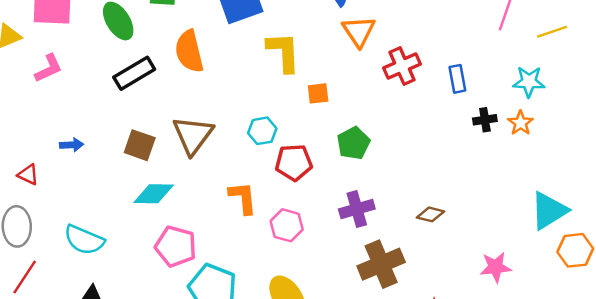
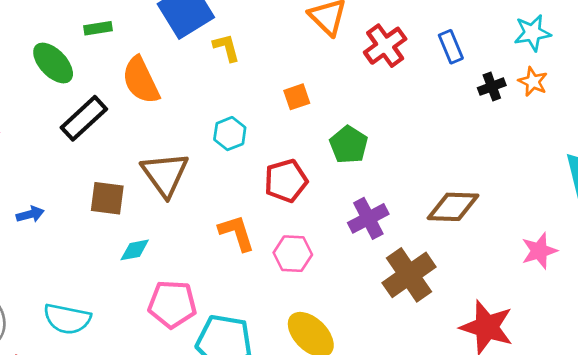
yellow L-shape: (283, 52) -> (226, 48), moved, size x0.6
cyan hexagon: (262, 131) -> (230, 134), moved
cyan diamond: (154, 194) -> (135, 250), size x0.7
brown diamond: (430, 214) -> (453, 207), size x1.6

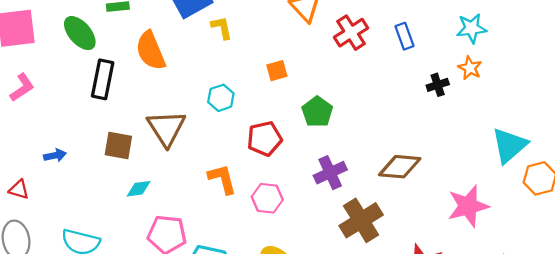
black cross: (492, 87) -> (438, 85), moved
black rectangle: (84, 118) -> (103, 79), turned -39
pink star: (539, 251) -> (468, 206), size x1.4

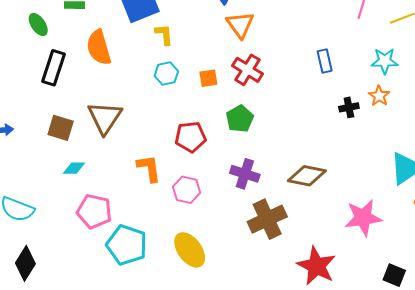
green ellipse: (80, 33) -> (38, 25), size x0.7
red cross: (351, 33) -> (247, 70), moved, turned -32
cyan hexagon: (221, 98) -> (166, 74), moved
purple cross: (330, 173) -> (245, 174), turned 36

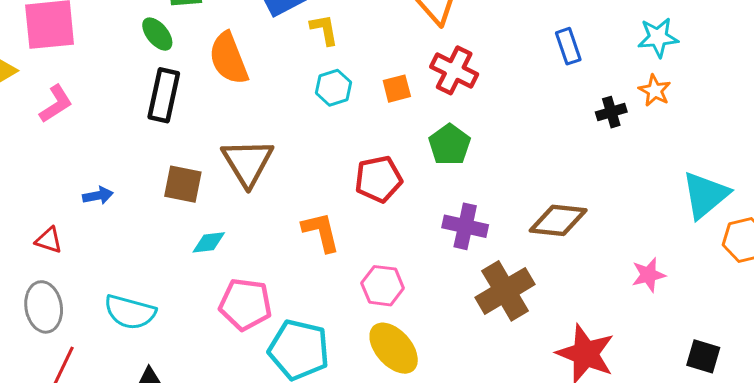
green ellipse: (38, 25) -> (157, 34), moved
pink hexagon: (187, 190) -> (383, 286), moved
pink star: (363, 218) -> (648, 275), size x0.6

